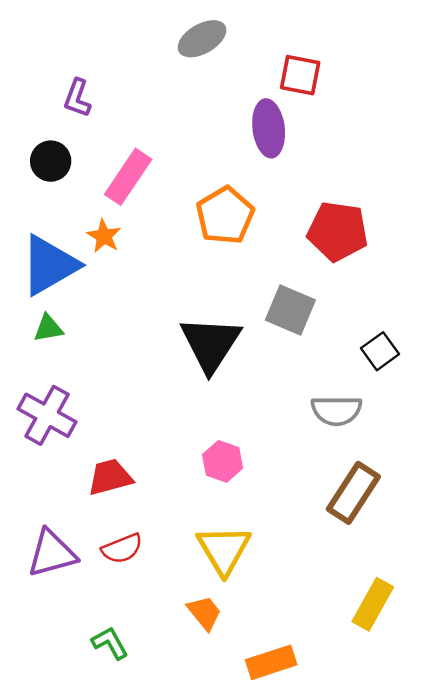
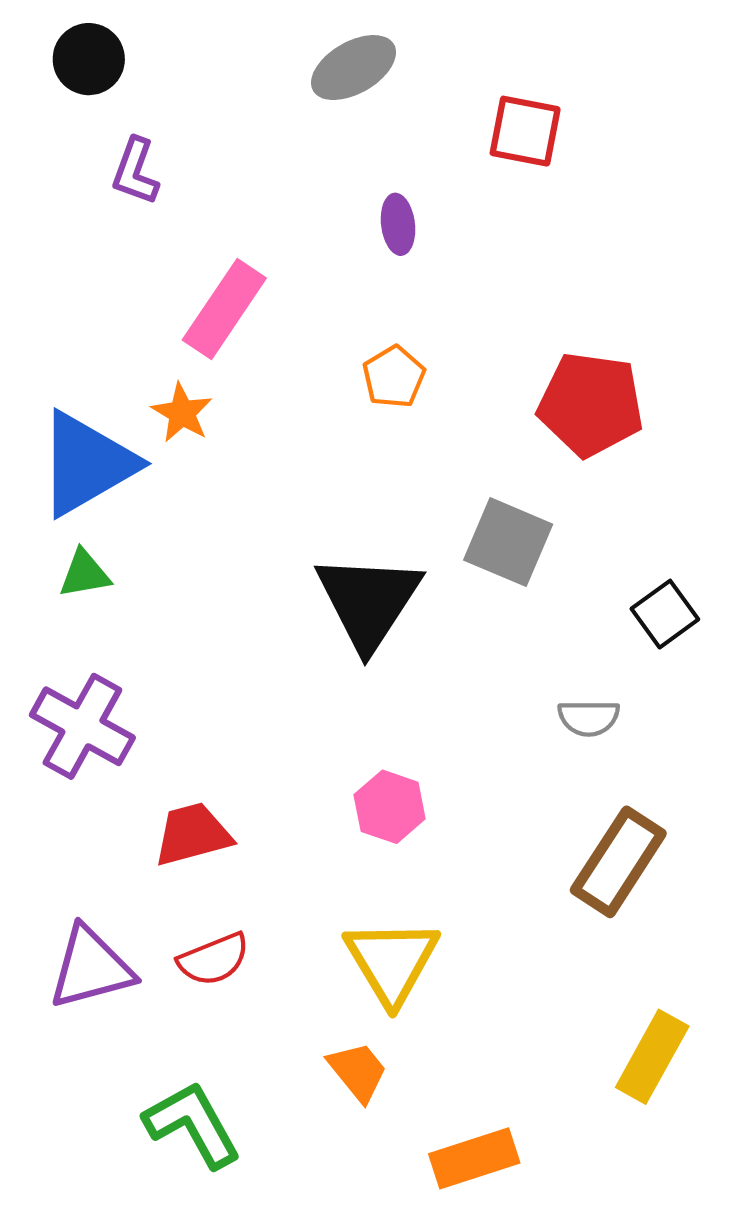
purple ellipse: (269, 128) -> (398, 224), moved, size x0.6
black circle: (51, 161) -> (89, 59), moved
orange pentagon: (225, 216) -> (394, 377), size x0.6
gray semicircle: (336, 410) -> (589, 718), size x0.7
green L-shape: (110, 643) -> (193, 1124), size x1.5

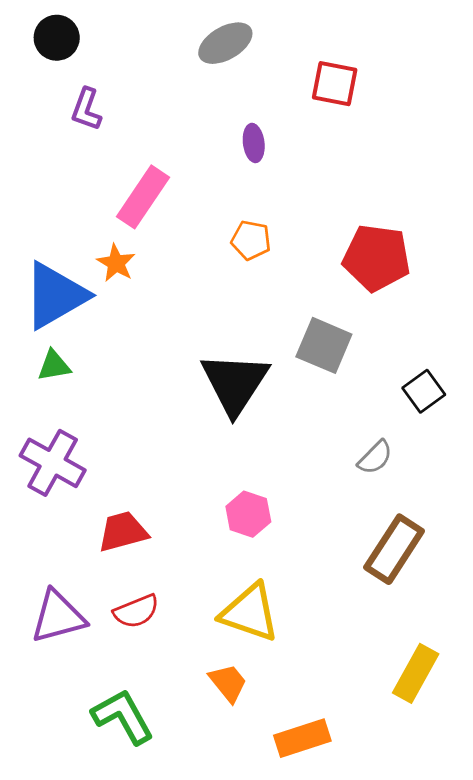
orange pentagon: (394, 377) -> (251, 240), turned -30
gray semicircle: (589, 718) -> (375, 457), turned -45
yellow triangle: (392, 961) -> (250, 613), turned -40

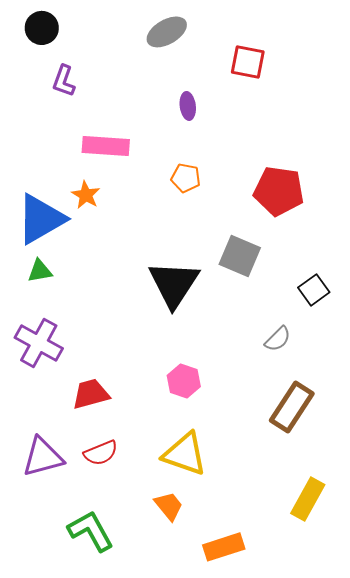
pink rectangle: (143, 197) -> (106, 146), turned 60

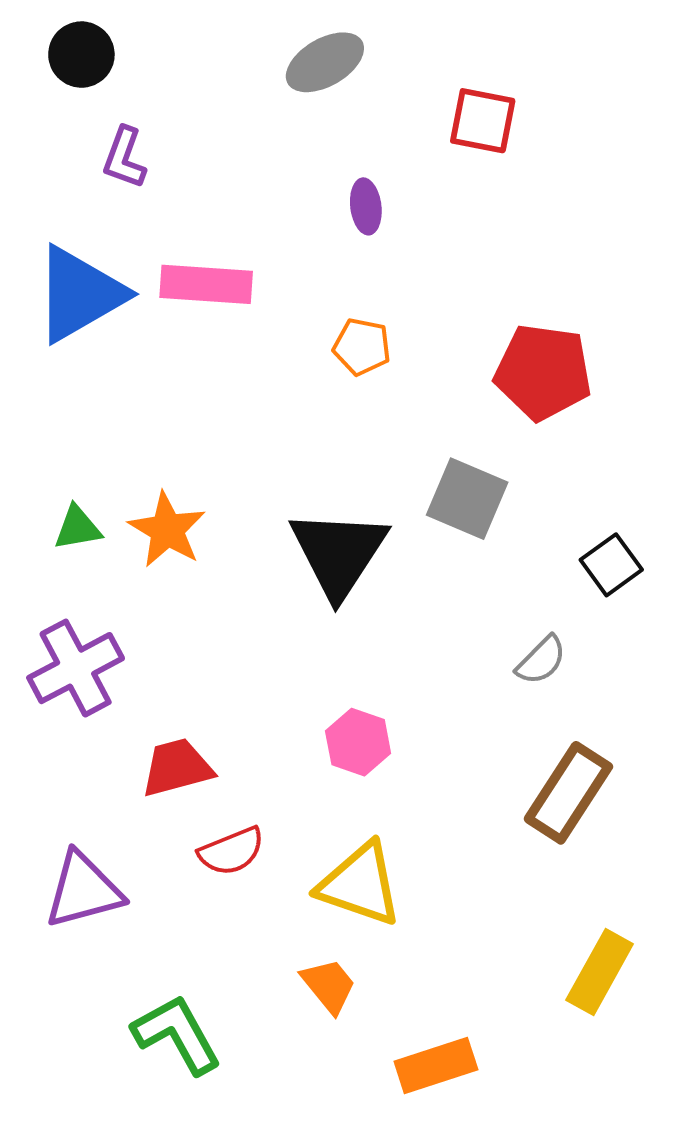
orange star: (86, 195) -> (167, 530), moved, size x1.4
blue triangle: (41, 219) -> (79, 294), moved
purple cross: (39, 343) -> (76, 668), turned 33
red semicircle: (101, 453) -> (231, 851), moved

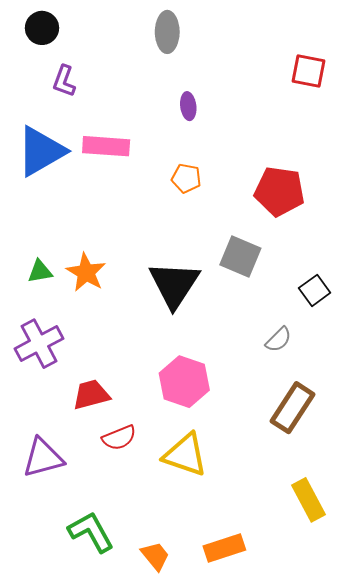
gray ellipse: (325, 62) -> (167, 32), turned -60
red square: (483, 121) -> (309, 71), moved
pink hexagon: (358, 742) -> (184, 382), size x1.5
yellow rectangle: (600, 972) -> (309, 500), turned -57
orange trapezoid: (329, 986) -> (155, 556), moved

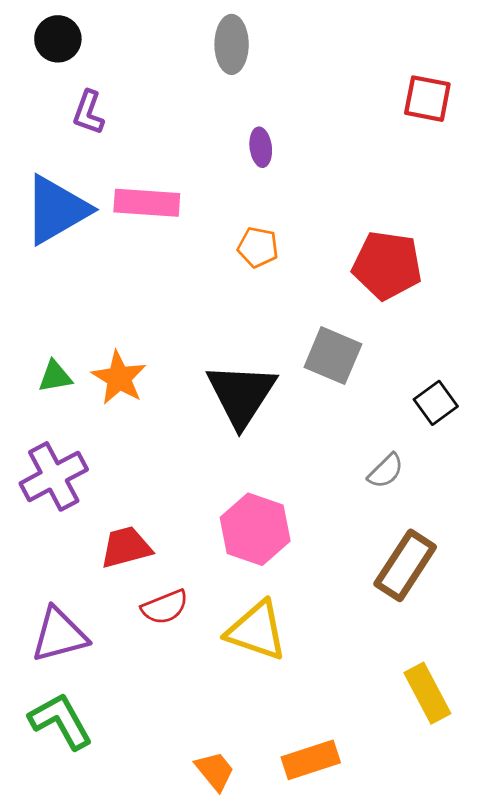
green L-shape: (91, 532) -> (61, 721), moved

